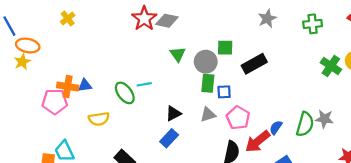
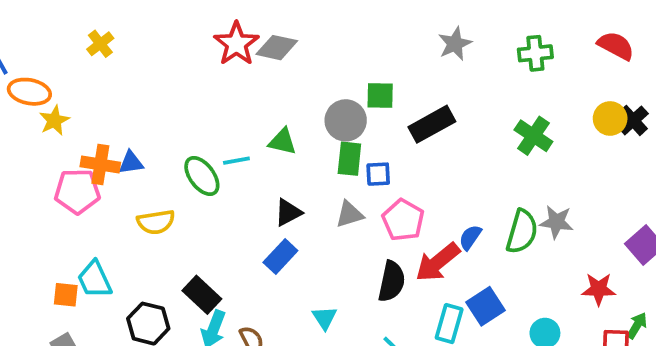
green triangle: (178, 54) -> (282, 141), moved, turned -42
yellow star: (22, 62) -> (54, 120), moved
green cross: (331, 66) -> (533, 136), moved

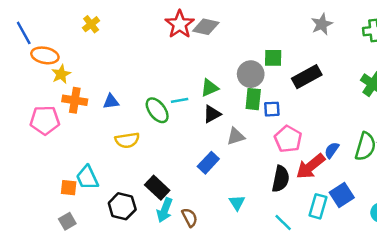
green triangle: (282, 141) -> (210, 88), turned -36
orange cross: (100, 164) -> (75, 100), moved
pink pentagon: (77, 191) -> (45, 120), moved
black triangle: (288, 212) -> (212, 114), moved
gray triangle: (349, 214) -> (236, 136), moved

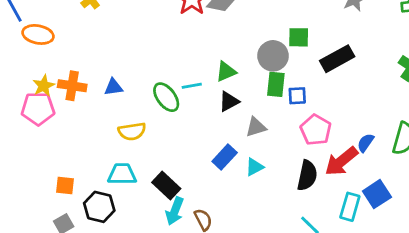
yellow star: (61, 74) -> (44, 86), moved
cyan trapezoid: (87, 178) -> (122, 174), moved, turned 115
cyan triangle: (237, 203) -> (254, 167), moved, turned 35
black hexagon: (122, 206) -> (99, 207), moved

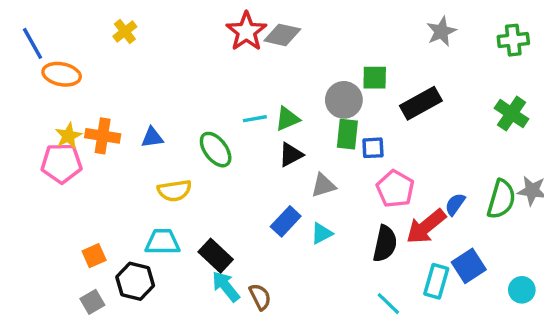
cyan line: (192, 86) -> (255, 119), moved
orange square: (65, 185) -> (94, 256), turned -30
cyan arrow: (175, 211) -> (226, 286), turned 120

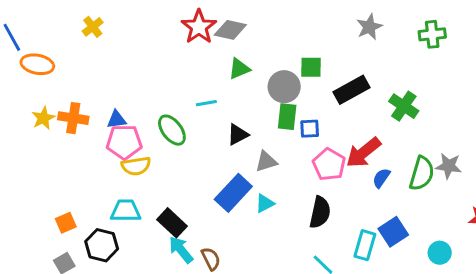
green cross: (512, 114) -> (404, 106), moved
green triangle: (287, 119) -> (239, 69), moved
pink pentagon: (62, 163) -> (124, 142), moved
blue rectangle: (286, 221) -> (233, 193), size x1.4
red arrow: (426, 227) -> (363, 152), moved

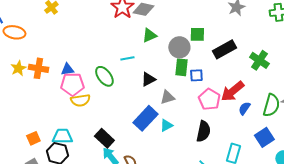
cyan trapezoid: (126, 211) -> (62, 136), moved
blue square: (393, 232) -> (264, 137), moved

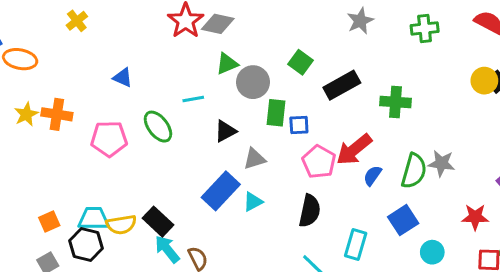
green square: (197, 34) -> (300, 62), turned 35
gray circle: (179, 47) -> (253, 82), moved
green cross: (259, 60) -> (395, 102), turned -30
blue triangle: (67, 69) -> (123, 78), moved, turned 32
yellow semicircle: (80, 100) -> (121, 225), moved

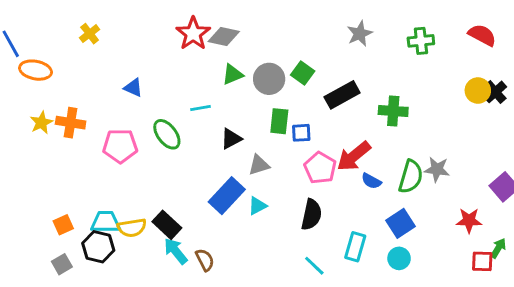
gray circle: (253, 82) -> (269, 79), moved
blue semicircle: (372, 176) -> (371, 181), turned -96
cyan circle: (432, 252) -> (399, 258), moved

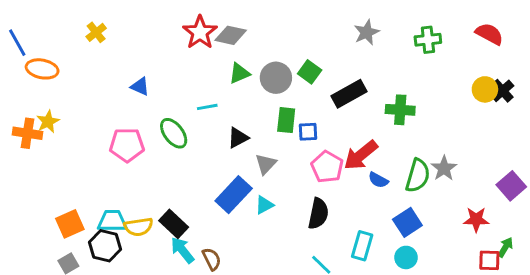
orange cross: (71, 123) -> (27, 133), moved
gray triangle: (259, 165) -> (266, 164), turned -30
gray star: (437, 169) -> (444, 168), turned 30
orange square: (63, 225) -> (70, 224), size x1.4

